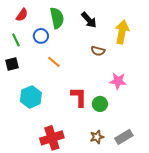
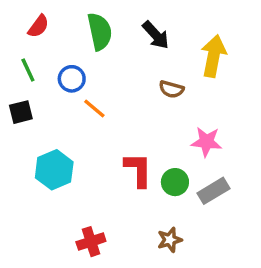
blue circle: (41, 36) -> (72, 79), moved
gray rectangle: (124, 137) -> (213, 191), moved
red cross: (52, 138) -> (91, 242), size x0.7

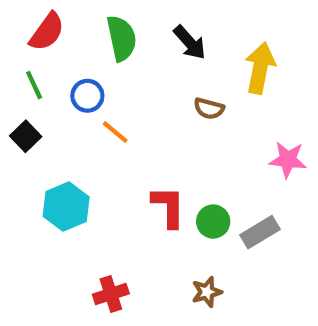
red semicircle: (38, 26) -> (47, 32), size x1.4
black square: (21, 112) -> (26, 136), turned -30
pink star: (206, 142) -> (288, 160), moved

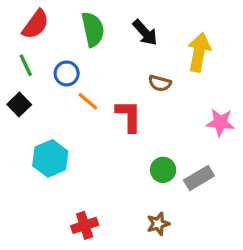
red L-shape: (168, 207) -> (129, 116), moved

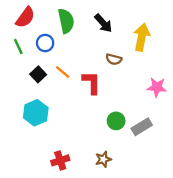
blue circle: (67, 73) -> (45, 43), moved
black square: (19, 104) -> (38, 74), moved
brown star: (158, 224) -> (103, 159), moved

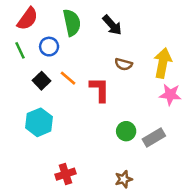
yellow arrow: (142, 37) -> (163, 63), moved
brown star: (103, 159) -> (124, 179), moved

